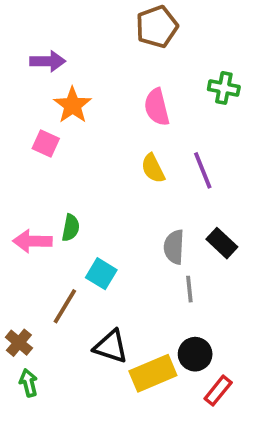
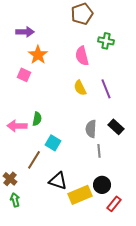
green cross: (224, 88) -> (106, 41), moved

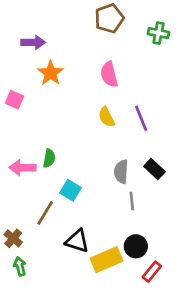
green cross: (106, 41) -> (158, 33), moved
pink square: (24, 75) -> (15, 100), moved

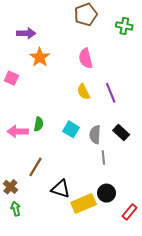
cyan square: (71, 190) -> (71, 129), moved
red rectangle: (152, 272) -> (129, 212), moved

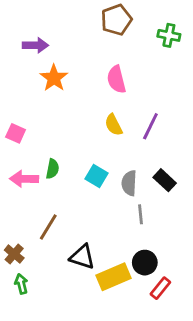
pink square: (11, 78) -> (16, 133), moved
purple line: (111, 93) -> (150, 126), turned 48
red rectangle: (129, 212) -> (160, 288), moved

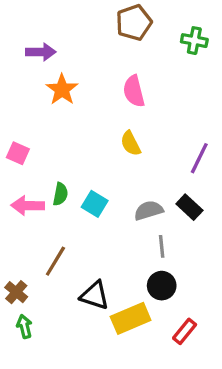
purple line: (150, 126) -> (199, 158), moved
cyan square: (96, 176) -> (95, 204), moved
gray semicircle: (129, 183) -> (149, 210), turned 70
black circle: (145, 263) -> (162, 286), moved

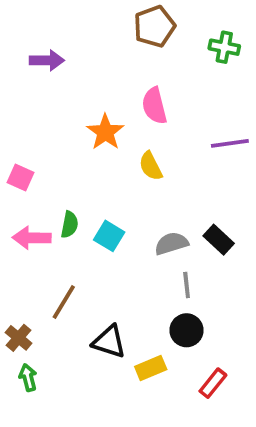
orange star: (62, 90) -> (105, 132), moved
purple line: (199, 158) -> (230, 143), moved, turned 56
yellow rectangle: (131, 318) -> (151, 368), size x0.7

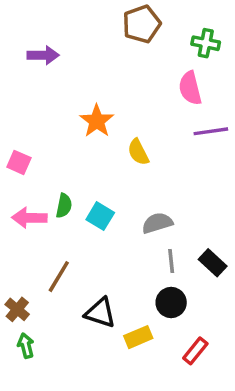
pink semicircle: (154, 106) -> (190, 88), moved
black rectangle: (219, 240) -> (213, 263), moved

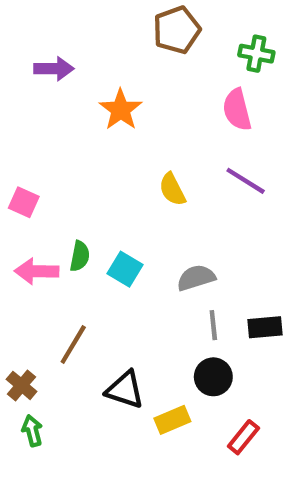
orange star: (97, 121) -> (121, 110), moved
purple line: (211, 131) -> (246, 181), moved, turned 40
black rectangle: (213, 263) -> (265, 327), turned -48

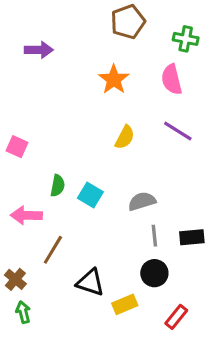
orange star: (121, 110) -> (114, 79), moved
yellow semicircle: (172, 189) -> (125, 137), turned -125
pink arrow: (37, 271) -> (26, 215), moved

